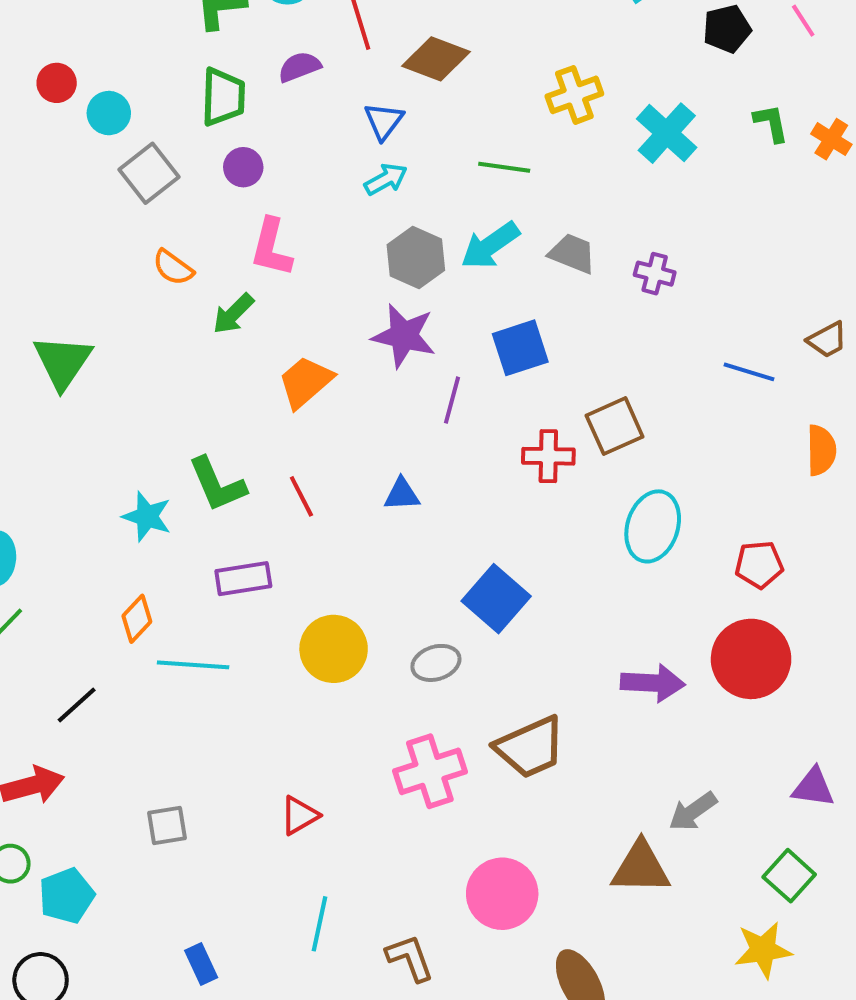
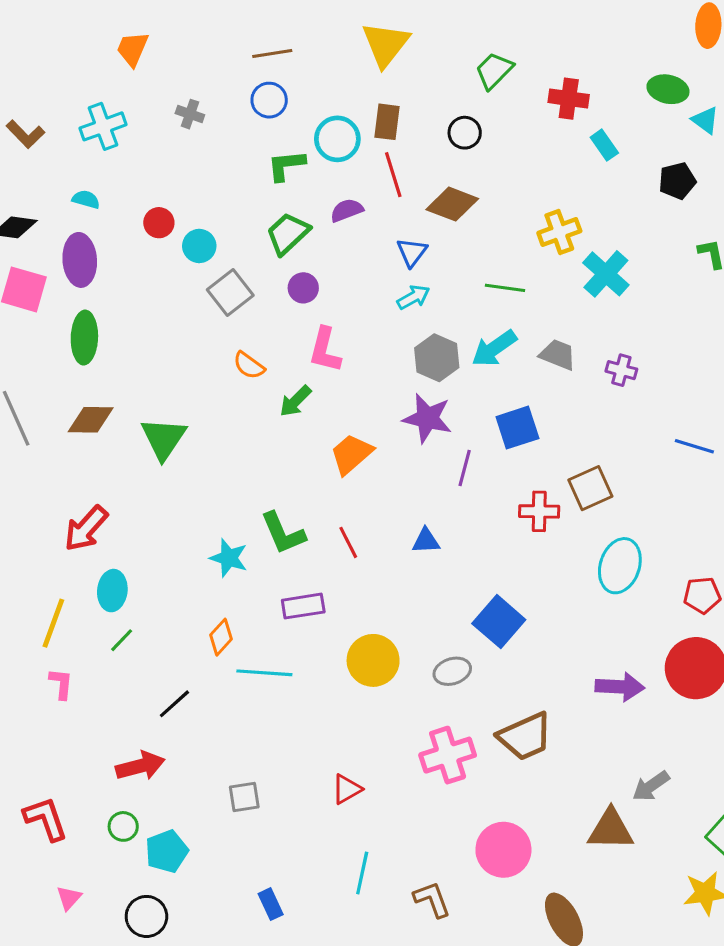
green trapezoid: (223, 97) -> (288, 234), turned -135
cyan cross: (667, 133) -> (606, 274), moved

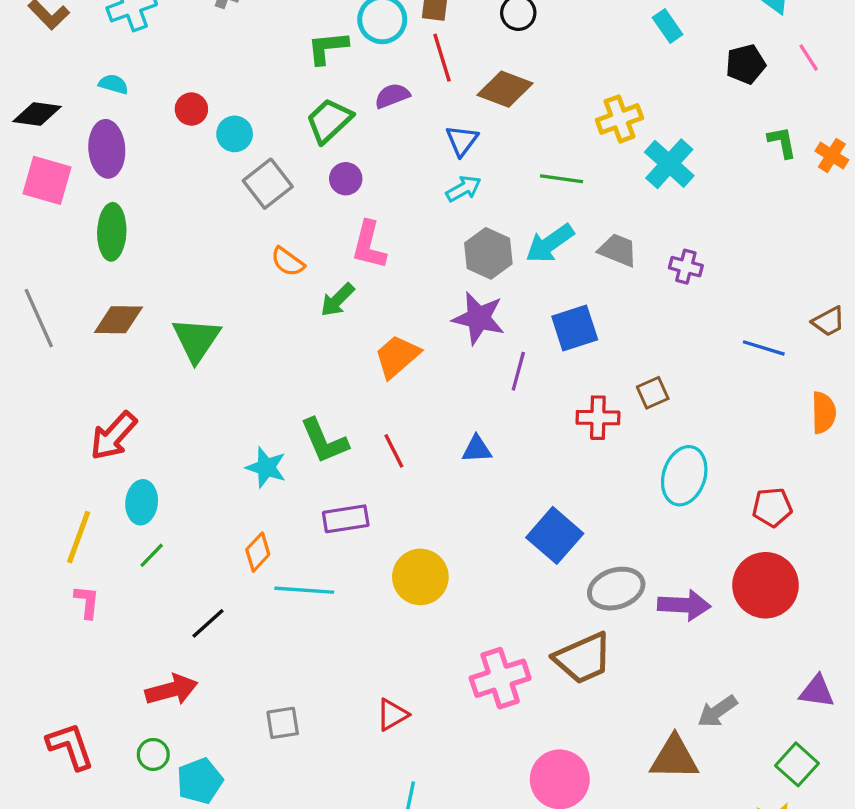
brown square: (590, 488) -> (653, 393), size x0.7
gray ellipse: (452, 671) -> (616, 589), moved, size x1.4

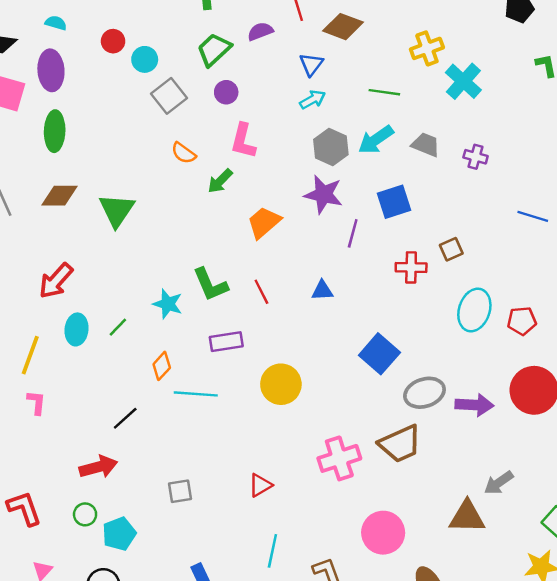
red pentagon: (772, 507) -> (522, 321), moved
green line: (152, 555) -> (118, 327), moved

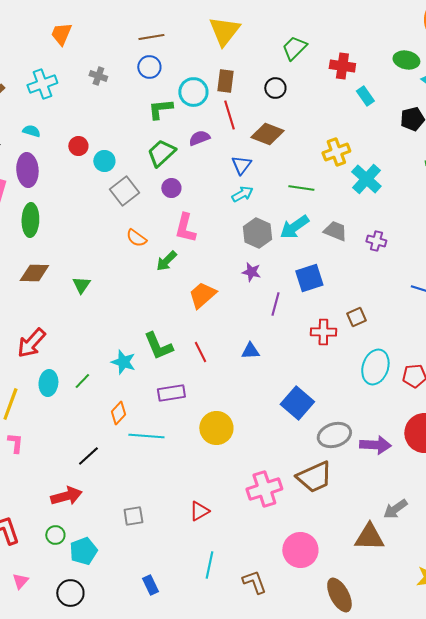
purple star: (324, 194) -> (251, 272), size x0.6
green triangle: (117, 210) -> (81, 285), size x0.6

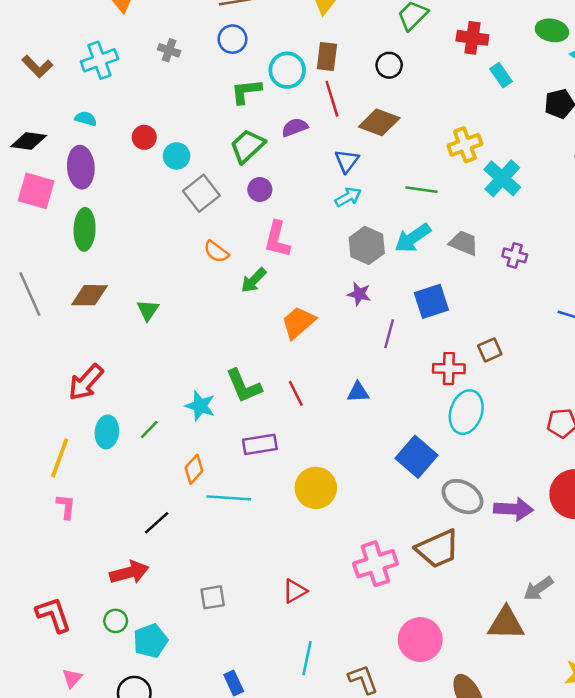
cyan ellipse: (375, 367) -> (466, 412), moved
gray ellipse: (334, 435) -> (462, 497), turned 48

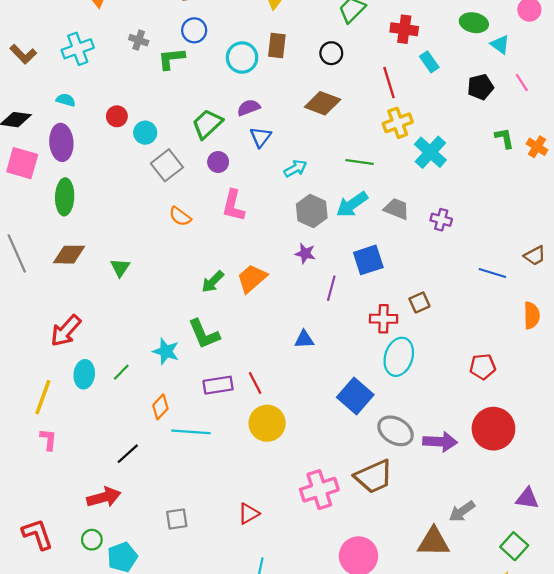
green L-shape: (246, 91) -> (171, 59), moved
red line: (332, 99) -> (389, 83), moved
blue triangle: (347, 161) -> (261, 137), moved
green arrow: (254, 280) -> (213, 282), moved
red line: (296, 393) -> (255, 383), moved

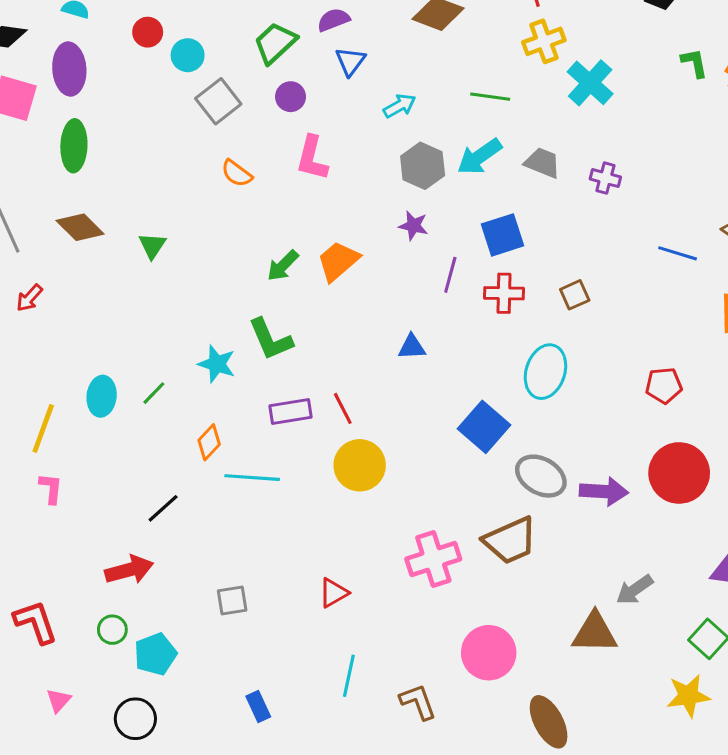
brown diamond: (69, 255) -> (80, 227), turned 44
red cross: (384, 319) -> (504, 293), moved
red arrow: (66, 331) -> (29, 298), moved, size x0.6

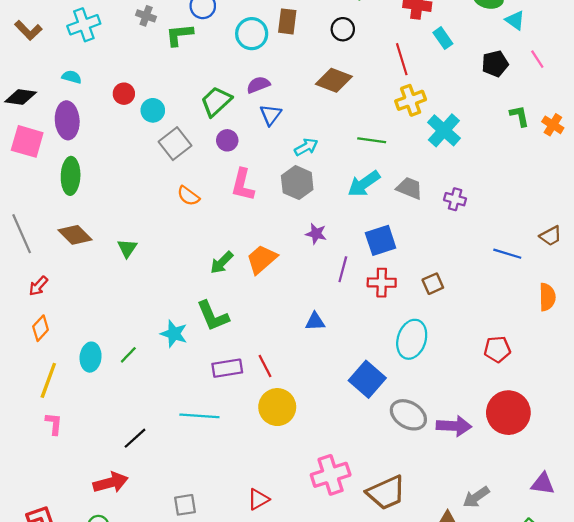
gray hexagon: (423, 166) -> (297, 183), moved
orange diamond: (209, 442) -> (41, 328), moved
brown trapezoid: (510, 541) -> (386, 493), moved

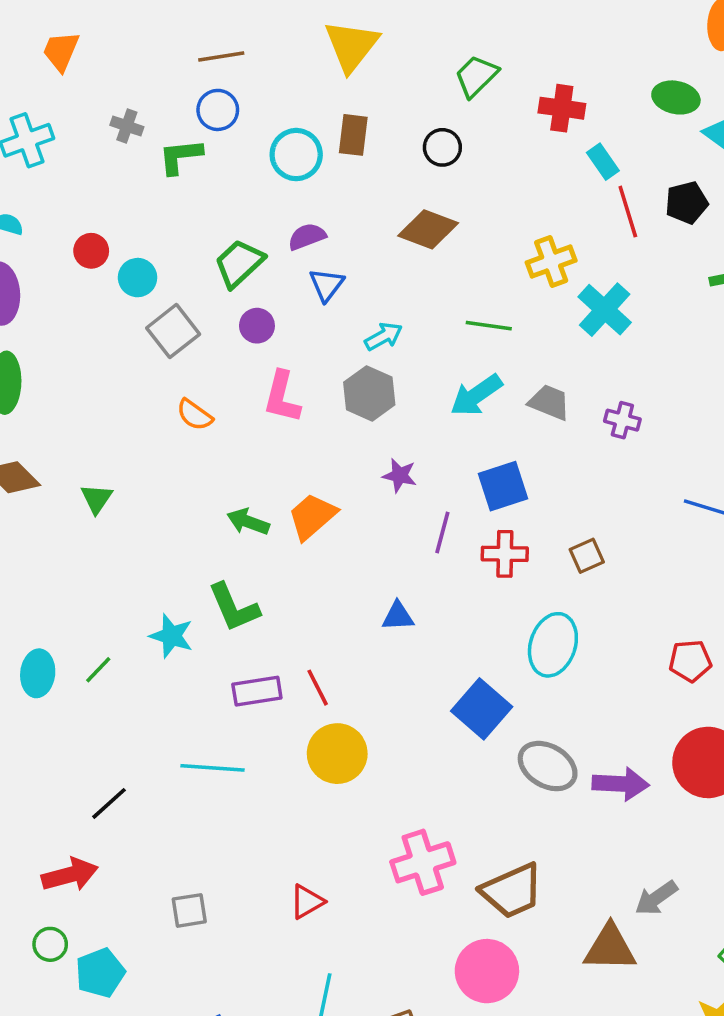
red line: (402, 59) -> (628, 212), moved
green arrow: (222, 263) -> (248, 522), turned 65

